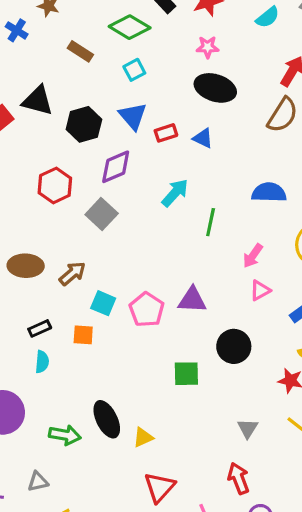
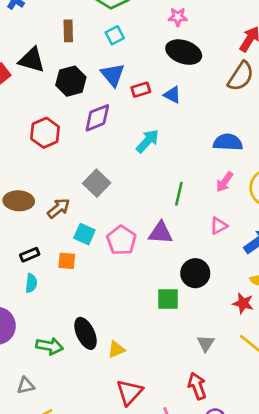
brown rectangle: (80, 51) -> (68, 31), moved, turned 55
gray square: (102, 214) -> (97, 183), moved
green line: (211, 222) -> (179, 194), moved
pink arrow: (253, 256) -> (225, 182), moved
green square: (186, 374) -> (168, 299), moved

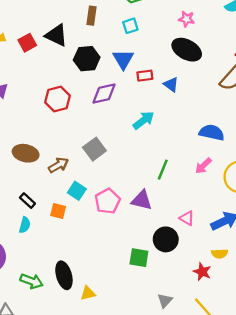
pink triangle: (219, 226) -> (187, 218), moved, turned 49
black rectangle: (30, 255) -> (27, 201), turned 56

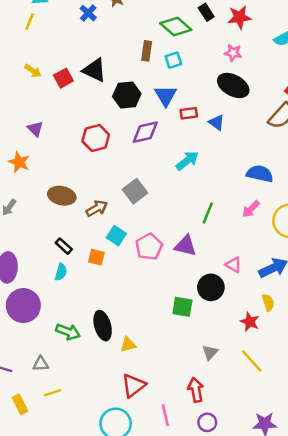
brown rectangle: (91, 16) -> (147, 51), moved
yellow semicircle: (220, 254) -> (268, 302), turned -105

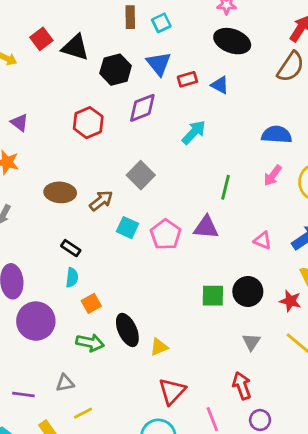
red square: (63, 78) -> (41, 39), moved
orange square: (96, 257) -> (91, 303), moved, turned -35
black circle: (211, 287) -> (248, 291), moved

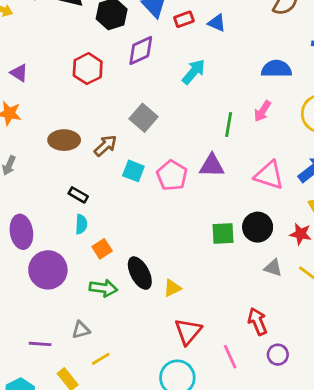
pink arrow: (273, 175) -> (262, 111), moved
pink triangle: (263, 240) -> (269, 175), size x1.6
gray triangle: (251, 342) -> (273, 268), moved, turned -42

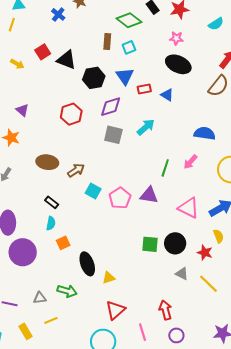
gray square: (143, 118) -> (113, 135), moved, turned -36
green arrow: (103, 288) -> (67, 291), moved

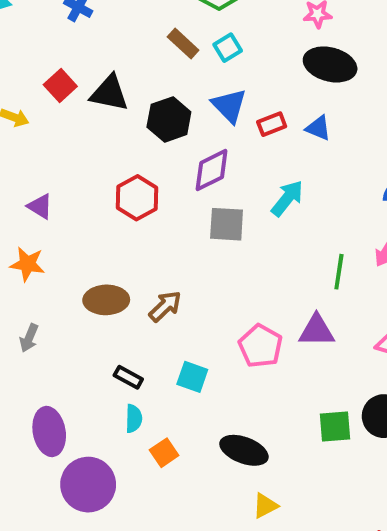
brown rectangle: (107, 41) -> (183, 43), turned -42
cyan square: (93, 191) -> (192, 377), moved
black ellipse: (87, 264) -> (244, 450), moved, turned -40

